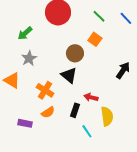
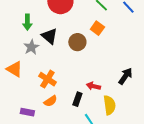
green arrow: (25, 33) -> (27, 22), turned -49
black arrow: (123, 70) -> (125, 76), moved
black triangle: (69, 75) -> (49, 36), moved

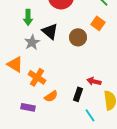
orange cross: (47, 79) -> (37, 77), moved

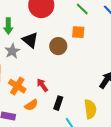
orange square: (98, 23) -> (78, 32), turned -32
red arrow: (94, 81) -> (42, 85), moved, turned 40

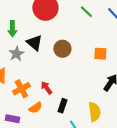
orange square: (78, 32) -> (100, 54), moved
orange cross: (17, 86) -> (21, 89), turned 30

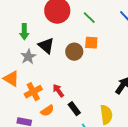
green line: (86, 12) -> (89, 18), moved
orange square: (100, 54) -> (91, 43), moved
black rectangle: (62, 106) -> (74, 109), turned -56

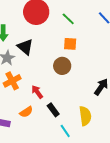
brown circle: (74, 52) -> (62, 66), moved
orange cross: (33, 92) -> (12, 81), moved

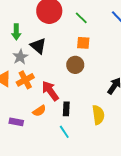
red arrow: (37, 92) -> (50, 91), size x1.5
black rectangle: (53, 110) -> (66, 109), turned 40
cyan line: (65, 131) -> (64, 132), moved

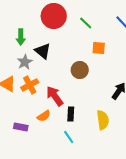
orange square: (83, 43) -> (99, 48), moved

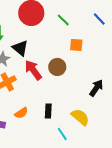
red arrow: (55, 96) -> (33, 70), moved
yellow semicircle: (103, 120) -> (80, 117), turned -42
cyan line: (69, 137) -> (62, 134), moved

